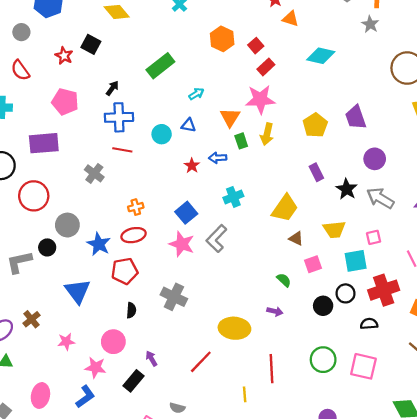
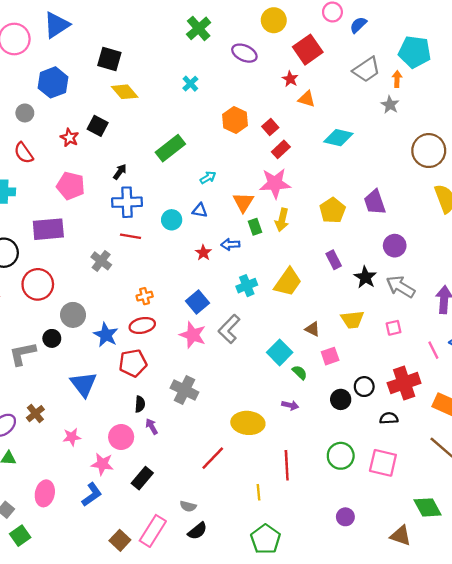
yellow trapezoid: (285, 208) -> (288, 282), moved
cyan square: (356, 261) -> (280, 352), moved, turned -35
purple arrow: (151, 358) -> (152, 426), moved

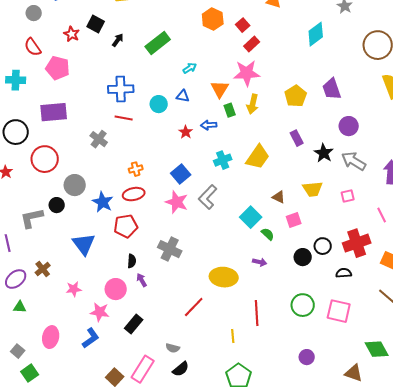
cyan diamond: (338, 138) -> (316, 34), moved, turned -50
black arrow: (120, 172) -> (118, 40), moved
pink pentagon: (71, 186) -> (58, 68), moved

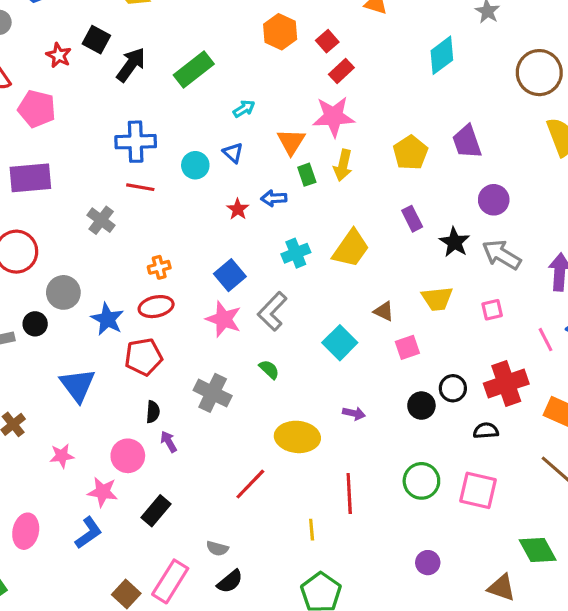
black arrow: (118, 40) -> (131, 65), size x1.6
blue triangle: (183, 96) -> (233, 153), turned 32
green semicircle: (268, 234) -> (269, 369), moved

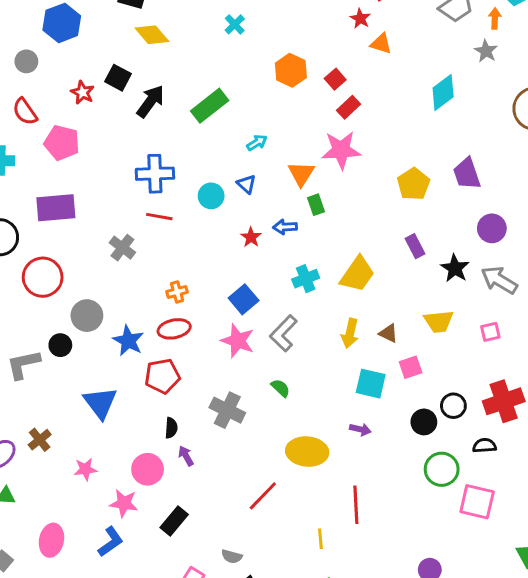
yellow arrow: (343, 165) -> (350, 333), moved
cyan square: (340, 343) -> (371, 384), moved, turned -32
green circle: (421, 481) -> (442, 469), moved

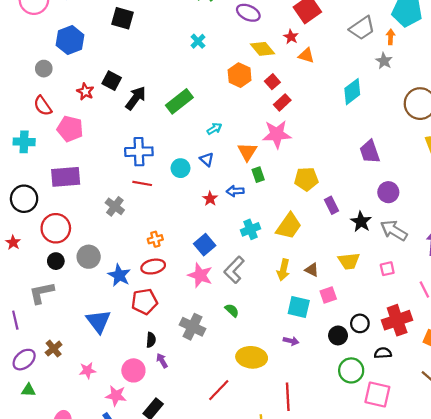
yellow diamond: (152, 35) -> (263, 49), moved
yellow pentagon: (414, 184) -> (306, 179), moved, turned 30
black circle: (60, 345) -> (56, 261), moved

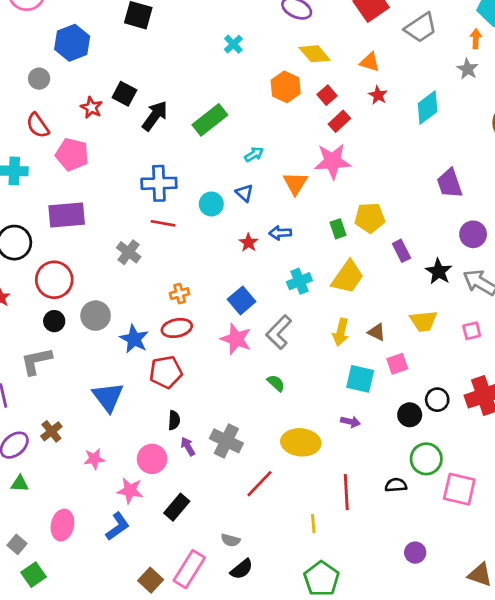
gray trapezoid: (362, 28) -> (421, 28), moved
red star: (291, 37) -> (378, 95), moved
green rectangle: (258, 175) -> (338, 229), moved
gray cross: (193, 327) -> (226, 441), moved
black semicircle: (383, 353) -> (396, 485), moved

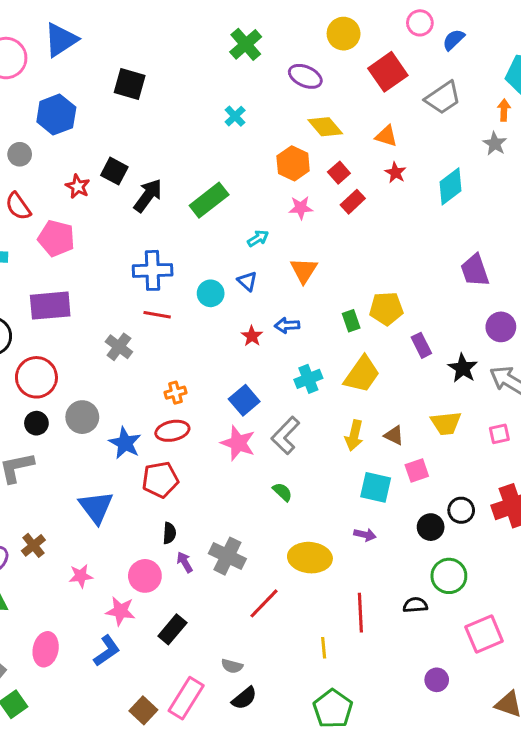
pink star: (333, 161) -> (301, 208), moved, size x0.6
pink square: (459, 489) -> (484, 634), moved, turned -36

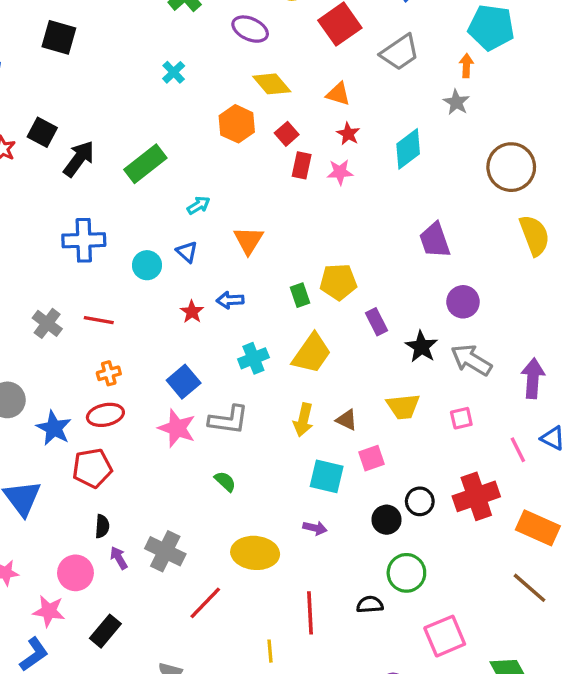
red rectangle: (353, 202) -> (302, 165), turned -35
pink star: (301, 208) -> (340, 172), moved
red line: (157, 315) -> (99, 320), moved
gray L-shape: (285, 435) -> (228, 420), turned -126

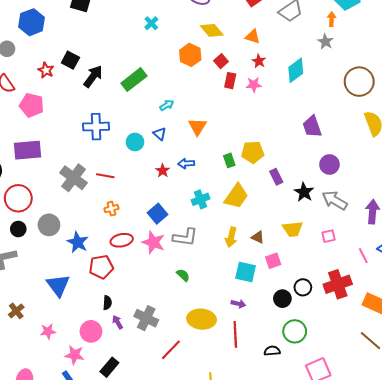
gray cross: (47, 323) -> (74, 178), size x1.5
red ellipse: (105, 415) -> (122, 240), moved
red line: (310, 613) -> (235, 334), moved

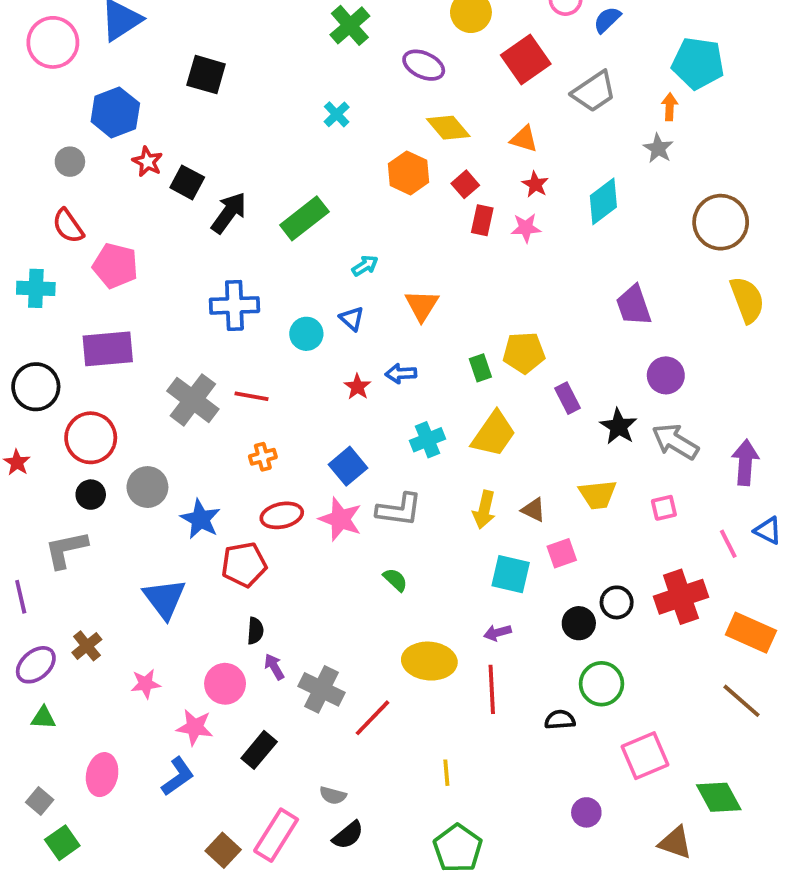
red star: (46, 70) -> (147, 162), moved
purple arrow: (238, 304) -> (497, 633), turned 152
gray cross: (146, 318) -> (322, 689), moved

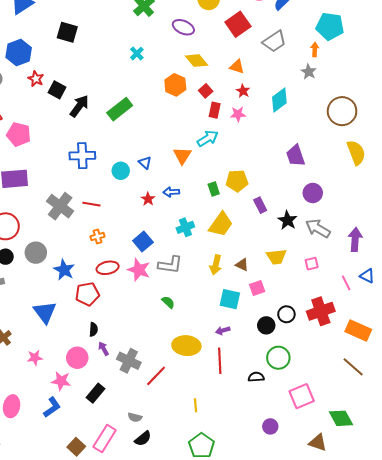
cyan arrow: (365, 266) -> (208, 138), moved, size x1.5

